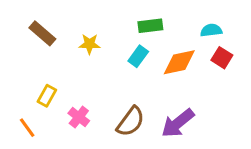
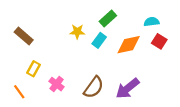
green rectangle: (150, 26) -> (108, 18), turned -35
brown rectangle: (42, 33) -> (24, 36), moved
yellow star: (90, 44) -> (77, 32), moved

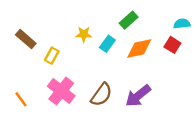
green rectangle: (108, 18) -> (129, 20), moved
cyan semicircle: (152, 22) -> (182, 24), moved
yellow rectangle: (34, 69) -> (52, 56), moved
pink cross: (56, 84) -> (61, 91), size x1.6

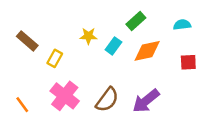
cyan semicircle: (182, 24) -> (182, 25), moved
red square: (172, 45) -> (188, 62), moved, turned -35

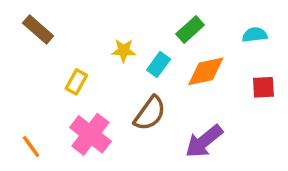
brown rectangle: (27, 41) -> (38, 30), moved
brown semicircle: (107, 100) -> (150, 113), moved

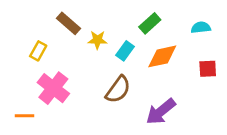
brown rectangle: (38, 30) -> (69, 23), moved
yellow rectangle: (76, 82) -> (38, 51), moved
pink cross: (90, 134) -> (53, 88), moved
orange line: (31, 147) -> (24, 116), turned -54

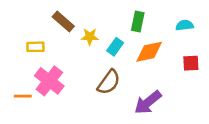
green rectangle: (150, 23) -> (138, 21), turned -36
yellow rectangle: (38, 51) -> (35, 47), turned 60
orange line: (24, 116) -> (23, 96), moved

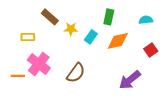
red square: (191, 63) -> (151, 50), turned -32
brown semicircle: (109, 82) -> (76, 73), moved
purple arrow: (148, 102) -> (130, 80), moved

